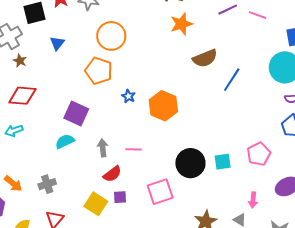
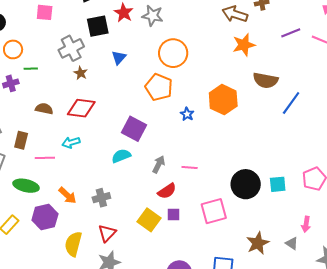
brown semicircle: (205, 58) -> (266, 80), turned 30
orange hexagon: (163, 106) -> (223, 100), moved
gray arrow: (103, 148) -> (159, 164), turned 30

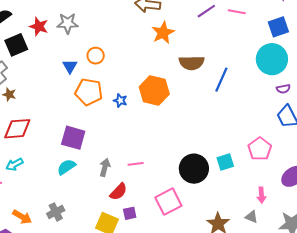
orange circle: (173, 53) -> (96, 56), size x0.6
blue triangle: (119, 58) -> (70, 66), moved
blue star: (187, 114) -> (120, 100), moved

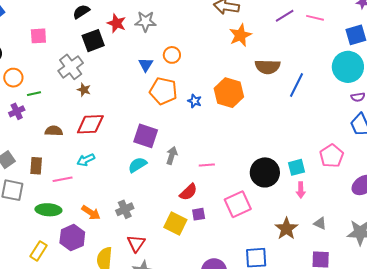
gray arrow: (105, 167) -> (172, 155), moved
pink arrow: (261, 195) -> (301, 190), moved

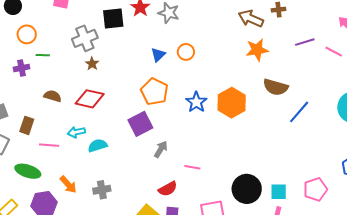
orange pentagon: (163, 91) -> (154, 92), moved
blue star: (195, 101) -> (196, 102), size x1.5
purple square: (146, 136) -> (140, 124), turned 30
cyan semicircle: (137, 165) -> (98, 146), moved

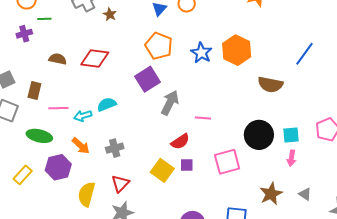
brown star: (92, 64) -> (110, 14), moved
brown semicircle: (276, 87) -> (270, 85), moved
cyan arrow: (76, 132) -> (83, 116), moved
gray arrow: (161, 149) -> (170, 103), size x1.4

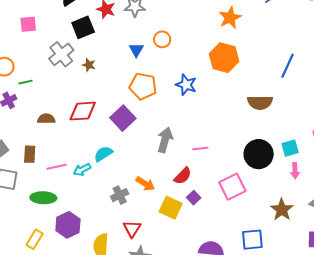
orange hexagon: (237, 50) -> (224, 58), moved
purple square: (147, 79) -> (123, 118), moved
orange arrow: (81, 146) -> (145, 184), moved
purple square: (187, 165) -> (194, 198), turned -32

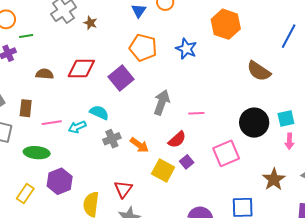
brown semicircle: (260, 102) -> (259, 71), turned 30
cyan semicircle: (103, 154) -> (99, 112), turned 54
gray cross: (120, 195) -> (112, 139), moved

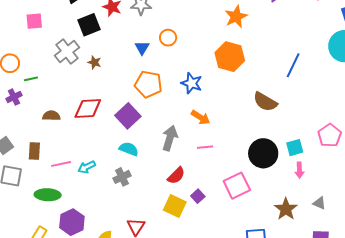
cyan semicircle: (99, 112) -> (129, 149), moved
red semicircle: (177, 140) -> (176, 176), moved
orange arrow: (139, 145) -> (201, 117), moved

